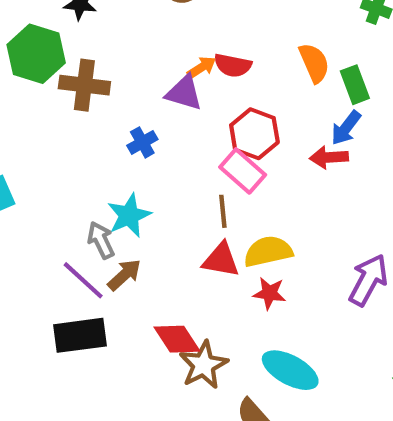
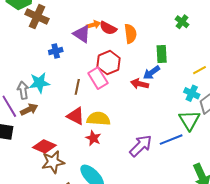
orange semicircle: (314, 63) -> (130, 34), moved
brown line: (223, 211) -> (77, 87), moved
red diamond: (177, 339) -> (44, 146), turned -50

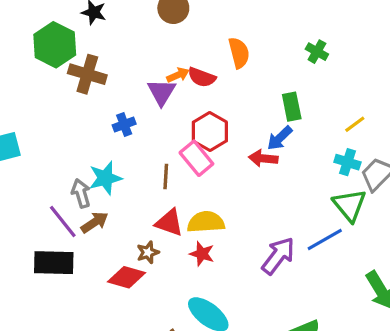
purple triangle: (82, 34) -> (162, 92), turned 36
orange semicircle: (130, 34) -> (239, 53), moved
brown star: (53, 162) -> (148, 252), moved, size x0.6

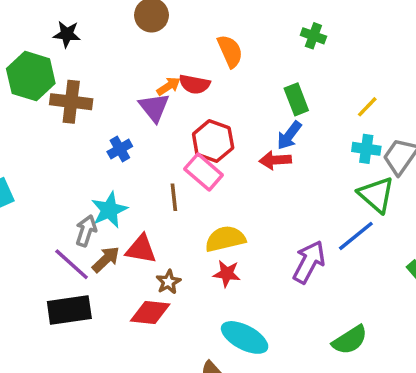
gray arrow: (81, 193) -> (86, 231), turned 44
red triangle: (169, 223) -> (141, 249), moved

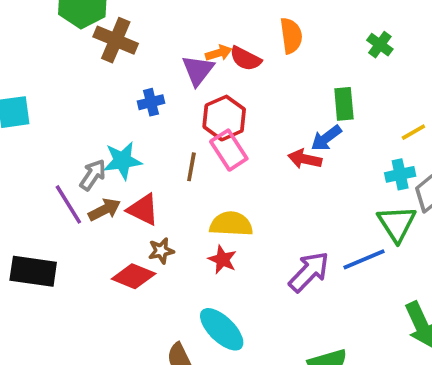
red hexagon: (213, 141) -> (224, 118), moved
cyan cross: (366, 149) -> (400, 174), turned -36
black rectangle: (69, 310) -> (33, 271), moved

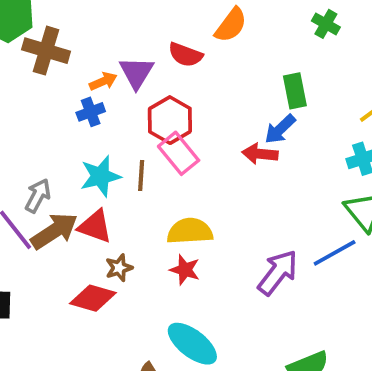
orange semicircle: (291, 36) -> (231, 25), turned 51
orange arrow: (219, 53) -> (103, 81), moved
cyan star: (122, 161) -> (100, 176), moved
brown arrow: (104, 210) -> (54, 231), size x1.4

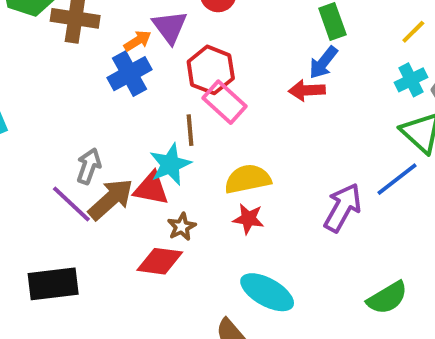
blue cross: (91, 112) -> (130, 74), size x1.5
cyan star: (100, 176) -> (170, 164), moved

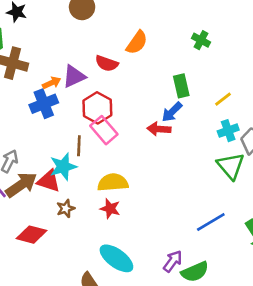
purple triangle: (170, 27) -> (74, 76), turned 35
yellow line: (413, 32) -> (223, 99), moved
blue line: (397, 179) -> (211, 222), moved
purple arrow: (343, 208) -> (173, 261), moved, size x0.7
red diamond: (160, 261) -> (32, 235), moved

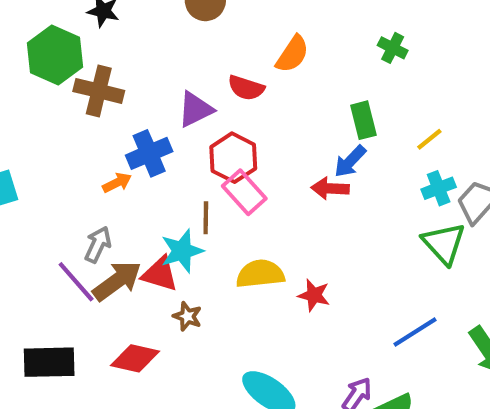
orange arrow: (52, 83) -> (117, 183), moved
brown star: (66, 208) -> (187, 316), turned -30
red star: (110, 209) -> (314, 295), moved

